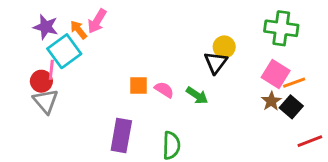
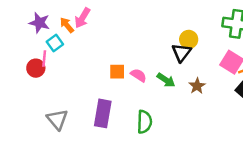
cyan square: (64, 51) -> (55, 43), size x0.6
gray triangle: (46, 101) -> (57, 119), moved
brown star: (271, 101) -> (197, 86), moved

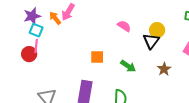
purple star: (39, 23) -> (32, 16), turned -30
cyan square: (55, 43) -> (36, 30), moved, turned -32
pink semicircle: (139, 75) -> (124, 26), moved
green arrow: (166, 80) -> (128, 66), moved

